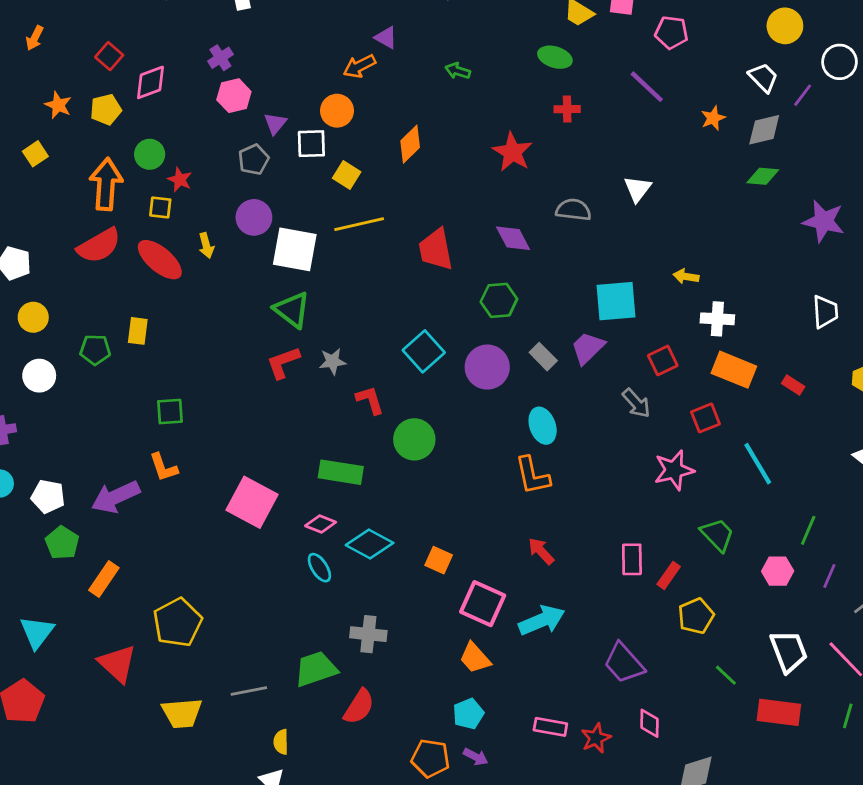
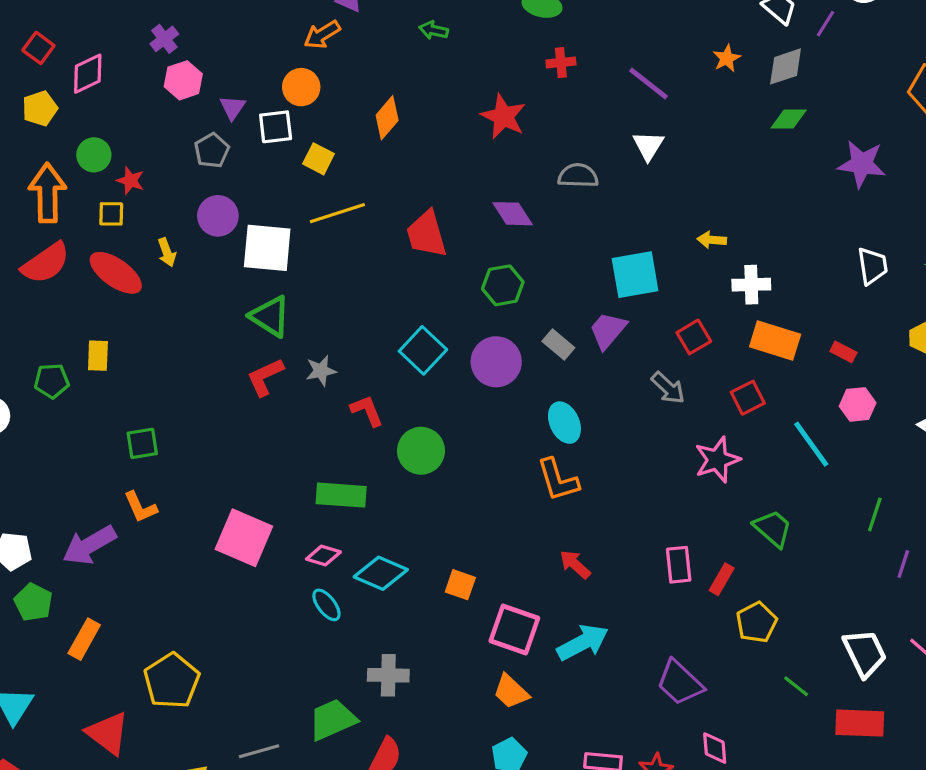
purple line: (647, 87) -> (648, 84), moved
pink hexagon: (778, 571) -> (858, 404), moved

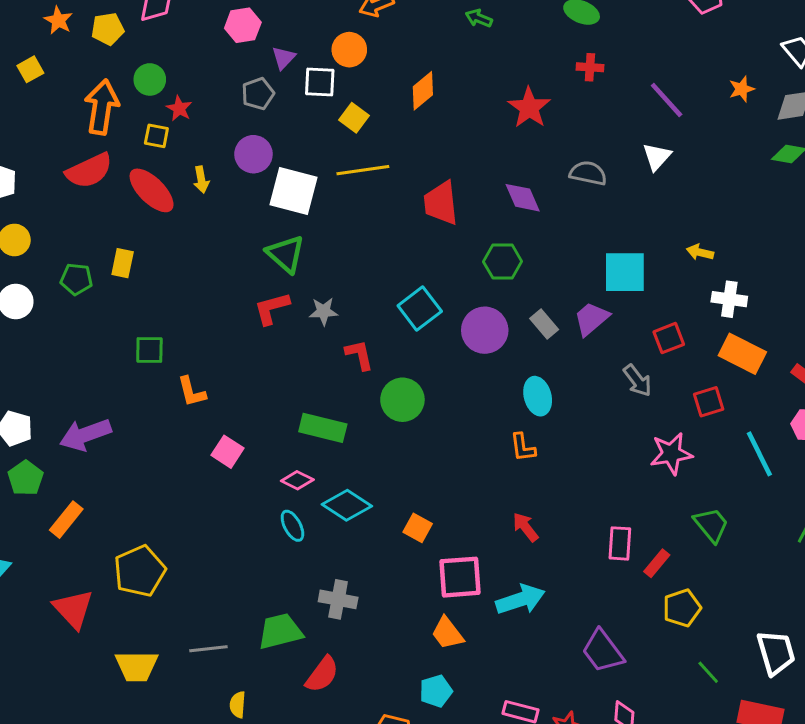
orange L-shape: (558, 480) -> (523, 447), size x0.7
orange L-shape: (140, 507) -> (192, 392), moved
pink square: (244, 538) -> (228, 452), size x0.6
pink square: (514, 629) -> (460, 577), turned -33

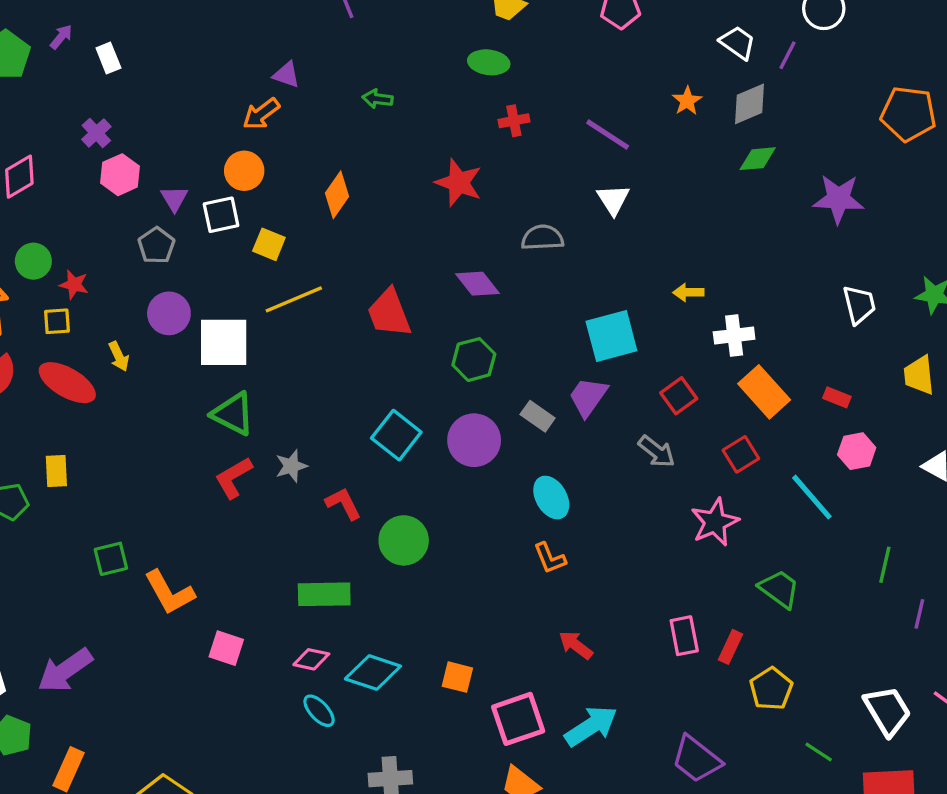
orange rectangle: (742, 354) -> (764, 392), turned 36
orange L-shape: (192, 392) -> (169, 592), size x1.4

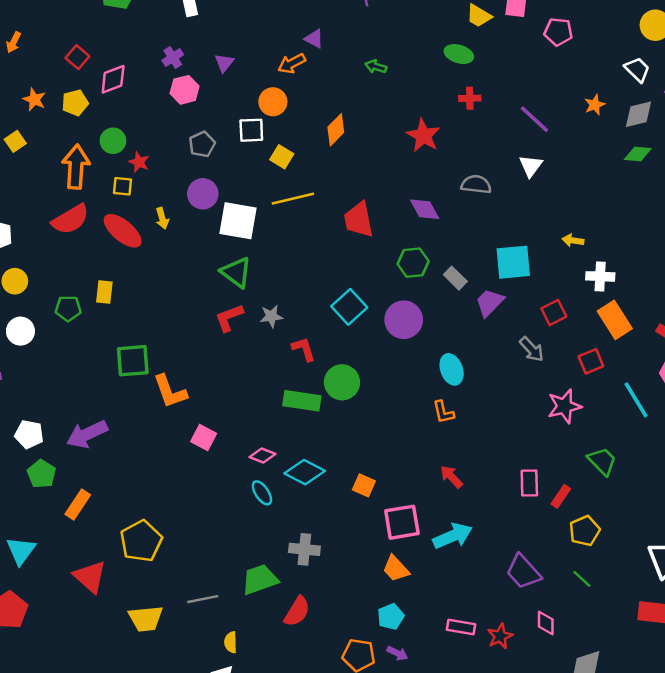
purple triangle: (174, 199) -> (224, 63), moved
gray rectangle: (538, 416) -> (455, 278), moved
green square: (111, 559) -> (133, 361), size x1.4
green rectangle: (324, 594) -> (302, 401), moved
green line: (819, 752) -> (582, 579), moved

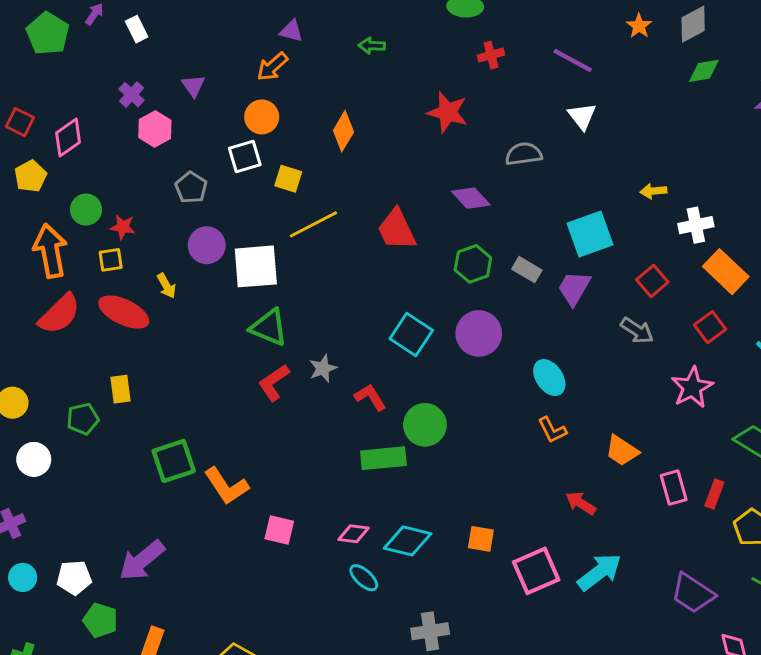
orange trapezoid: (396, 569) -> (622, 451), moved

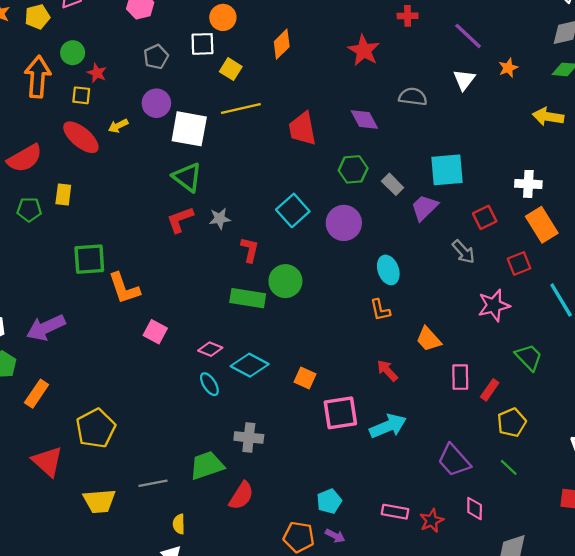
orange star: (639, 26) -> (508, 68), moved
yellow arrow: (653, 191) -> (548, 117), moved, size x1.5
yellow arrow: (166, 286) -> (118, 126), turned 78
red semicircle: (59, 314) -> (25, 158), moved
red L-shape: (370, 397) -> (250, 250), turned 30

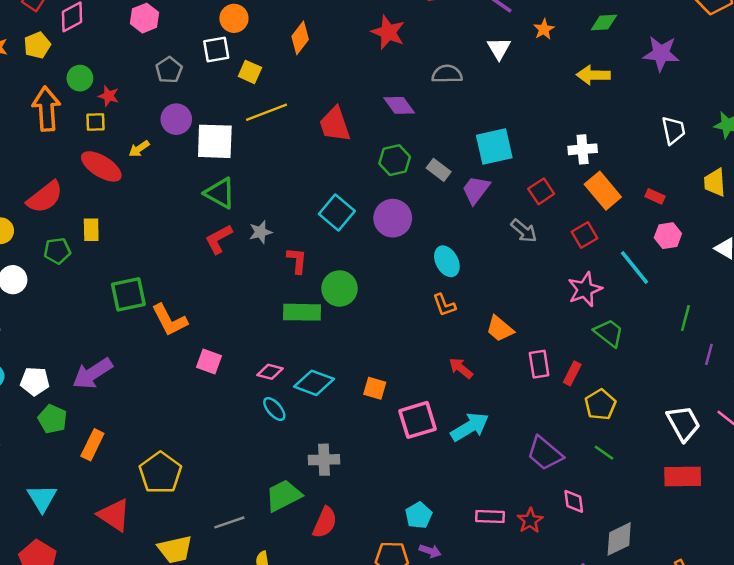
pink star: (494, 305) -> (585, 289), moved

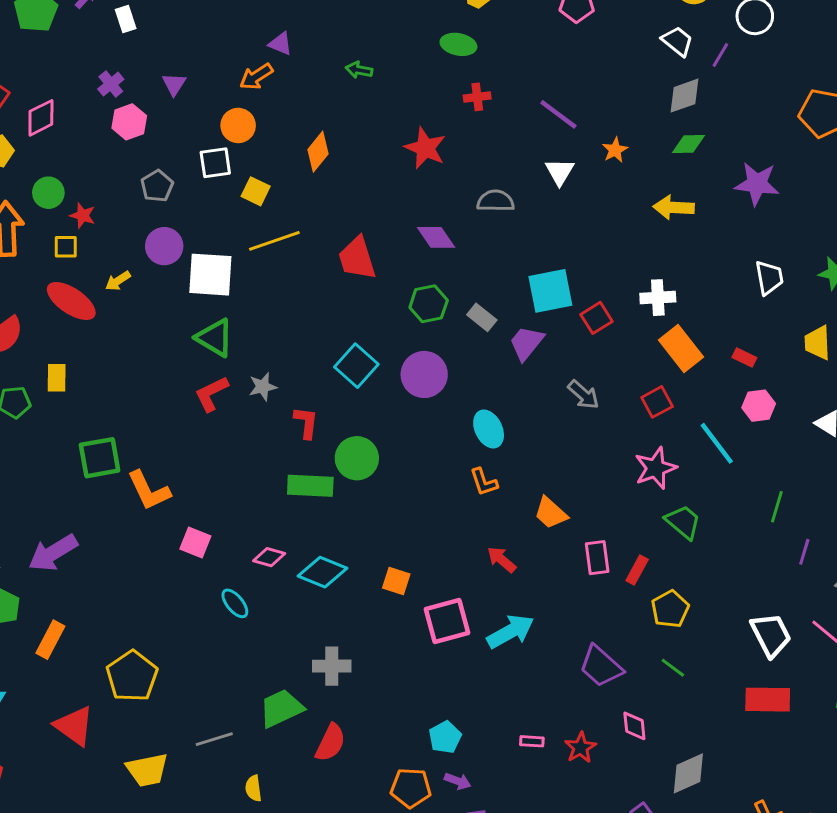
red square: (541, 191) -> (596, 318), moved
cyan ellipse: (274, 409) -> (235, 603), moved
pink rectangle: (490, 517) -> (532, 741), size x0.7

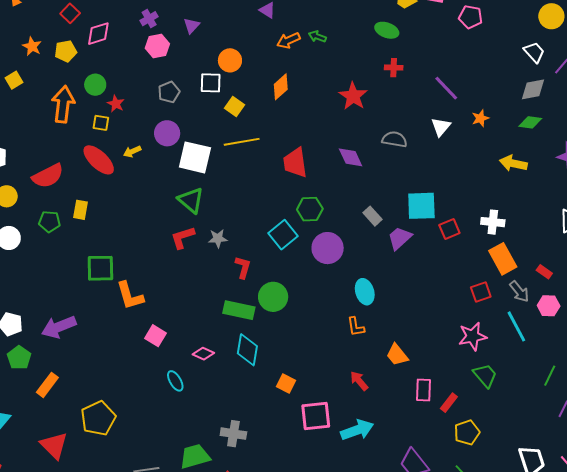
orange arrow: (256, 77) -> (288, 40), moved
green hexagon: (429, 304) -> (310, 209), moved
gray arrow: (583, 395) -> (519, 291), moved
cyan diamond: (322, 572) -> (247, 350), moved, turned 68

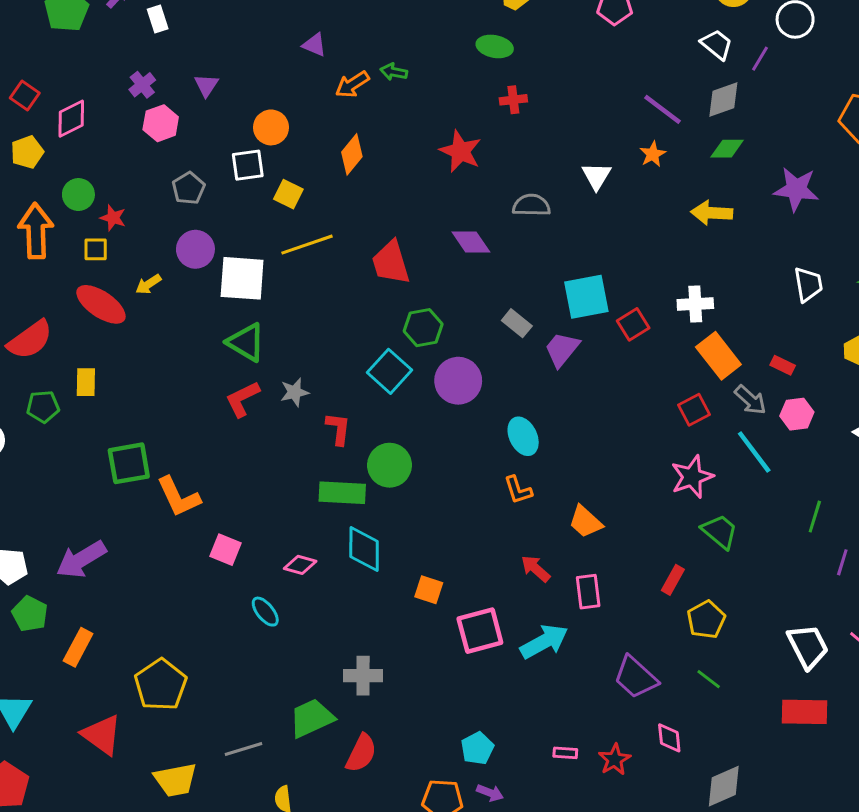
purple line: (446, 88) -> (662, 109), moved
pink rectangle: (423, 390) -> (588, 592), moved

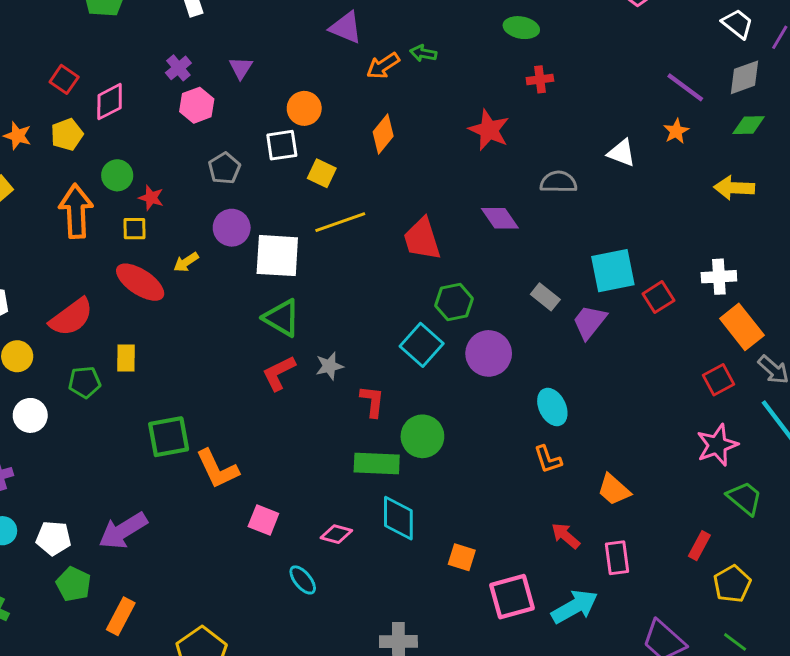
purple triangle: (314, 45) -> (346, 28), size x1.4
white triangle: (596, 176) -> (622, 153), turned -40

